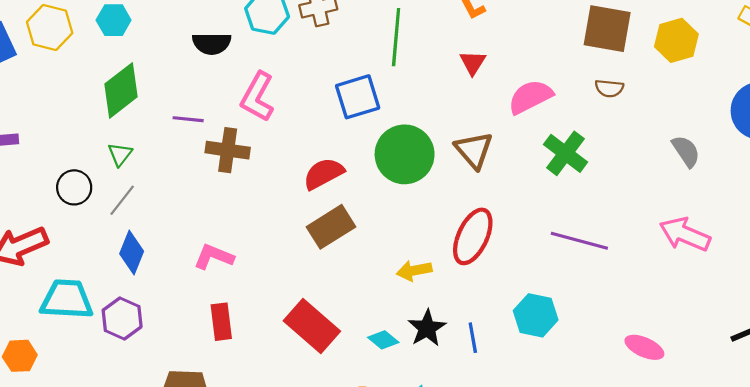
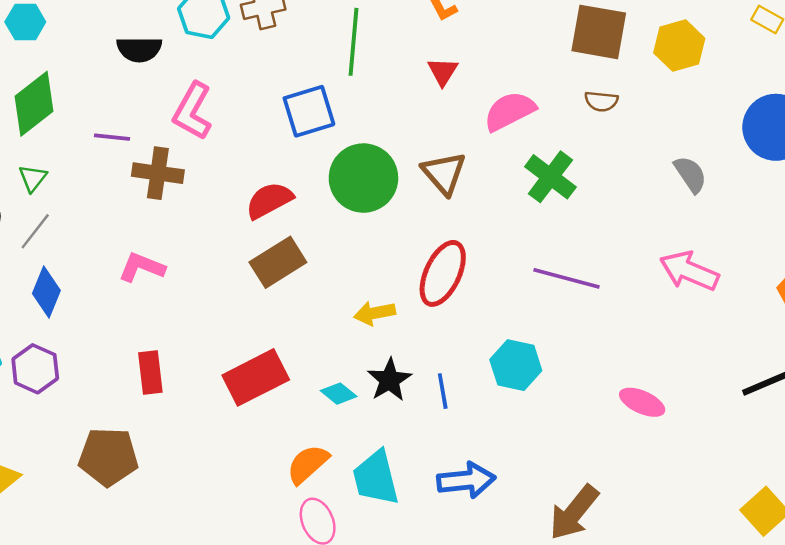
pink L-shape: (214, 257) -> (142, 267), moved
red rectangle: (312, 326) -> (256, 377), turned -68

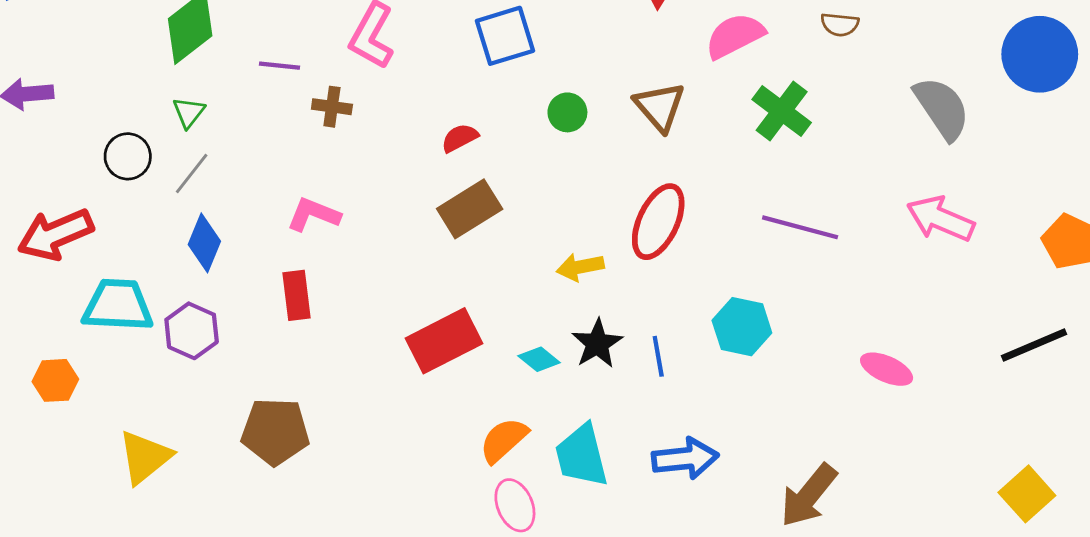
brown cross: (158, 173) -> (332, 107), size x0.7
gray semicircle: (690, 174) -> (942, 108), size x1.5
green circle: (363, 178) -> (567, 112), size x0.5
red semicircle: (269, 200) -> (460, 138), size x0.7
red rectangle: (150, 373) -> (297, 295), moved

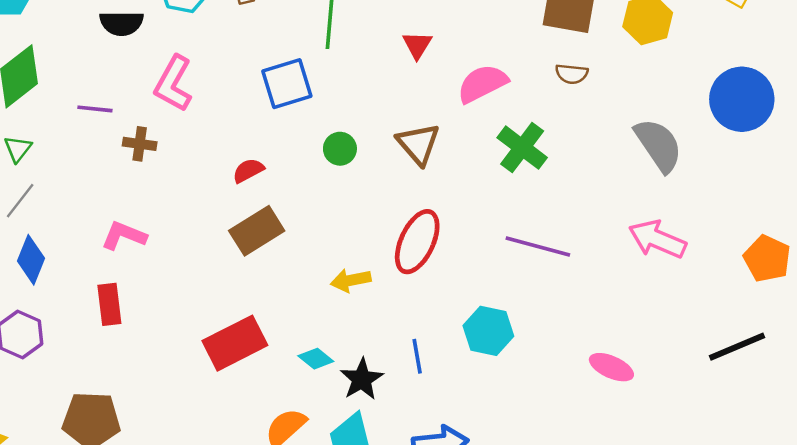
black star: (597, 344) -> (362, 379), moved

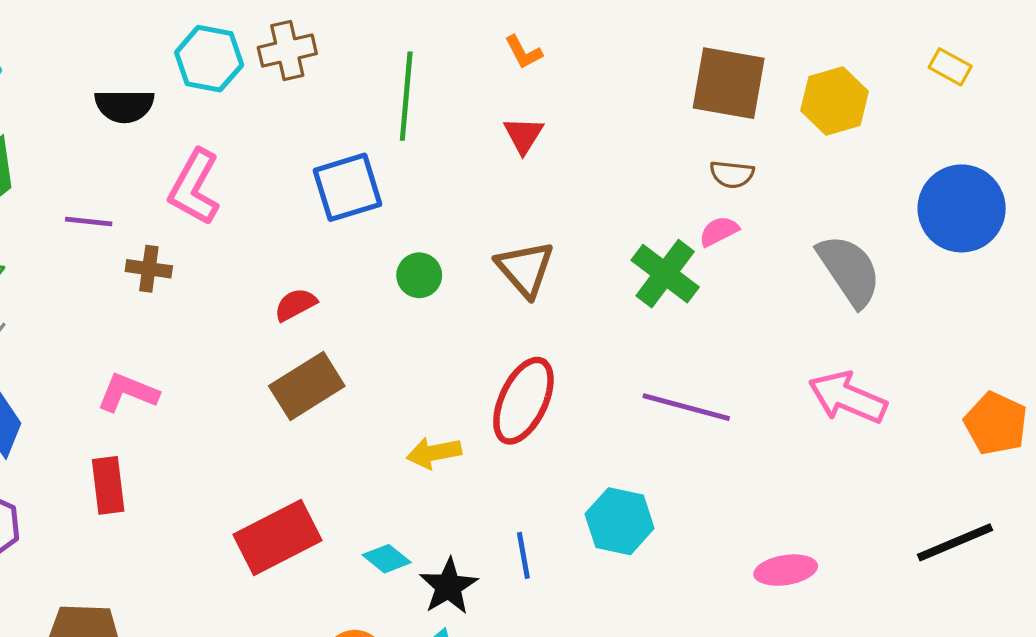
pink semicircle: (482, 84) -> (719, 231), moved, size x0.6
pink ellipse: (611, 367) -> (786, 570), turned -33

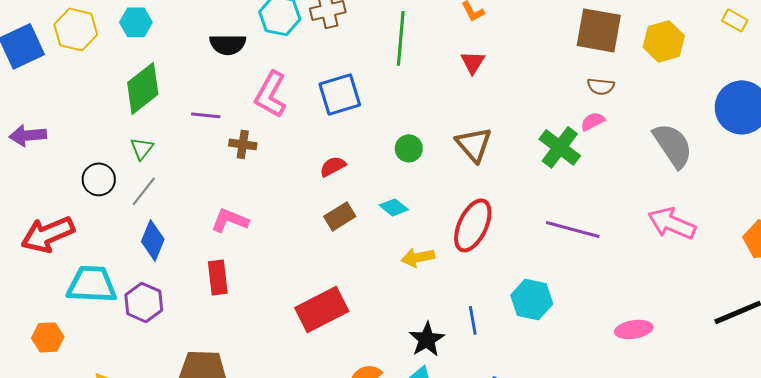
blue square: (348, 187) -> (340, 94), moved
brown rectangle: (307, 386) -> (340, 216), size x0.7
cyan diamond: (387, 559) -> (394, 207), moved

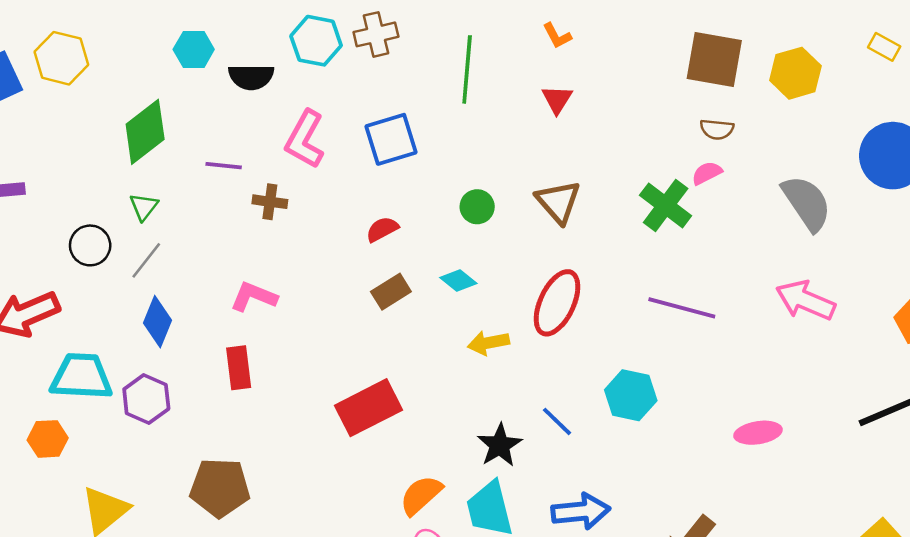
cyan hexagon: (136, 22) -> (194, 49), moved
blue line: (473, 320) -> (557, 421), turned -36
orange hexagon: (48, 337) -> (48, 439), moved

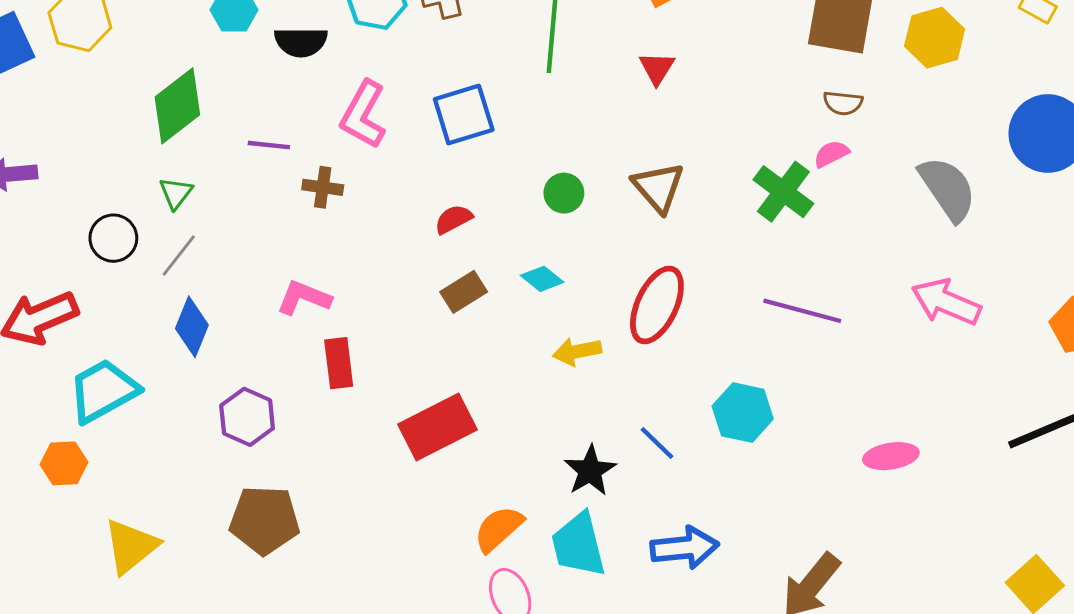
red rectangle: (239, 368) -> (339, 363), moved
cyan trapezoid: (81, 377) -> (103, 391), turned -32
purple hexagon: (146, 399) -> (247, 417), moved

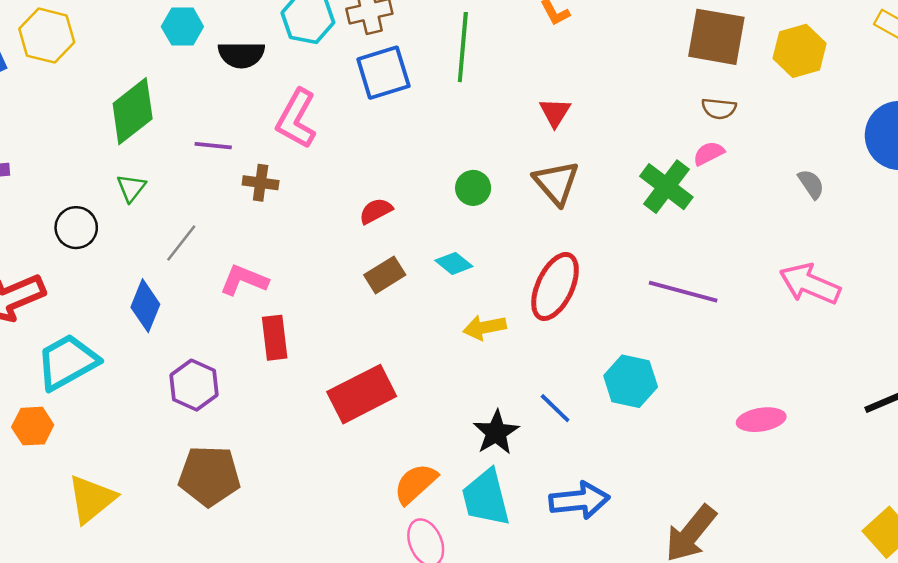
red triangle: (657, 68) -> (555, 112), moved
blue square: (464, 115) -> (383, 73), moved
gray semicircle: (948, 189) -> (811, 184), size x0.5
gray line: (179, 256) -> (181, 243), moved

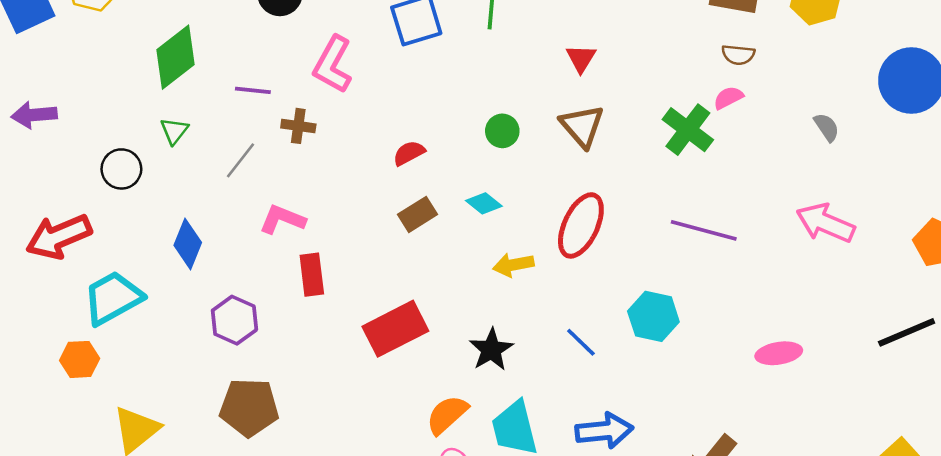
gray line: (181, 243) -> (241, 160), moved
black star: (496, 432) -> (491, 350), moved

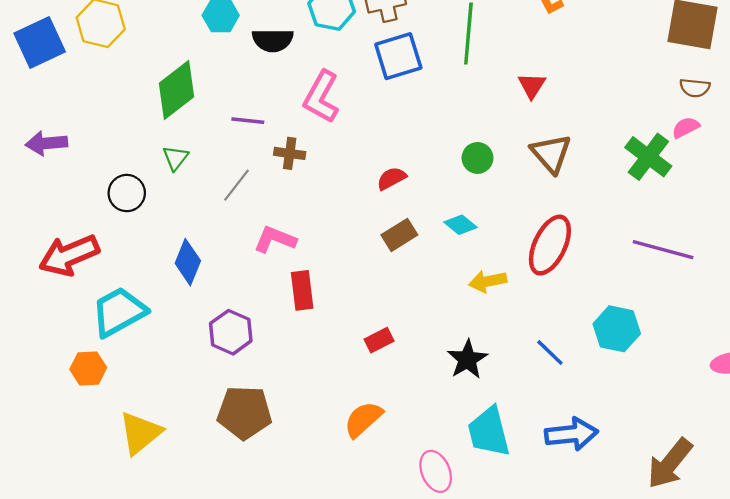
red triangle: (581, 58) -> (532, 86), moved
red rectangle: (395, 329) -> (379, 340), size x0.5
orange semicircle: (447, 415) -> (363, 419), moved

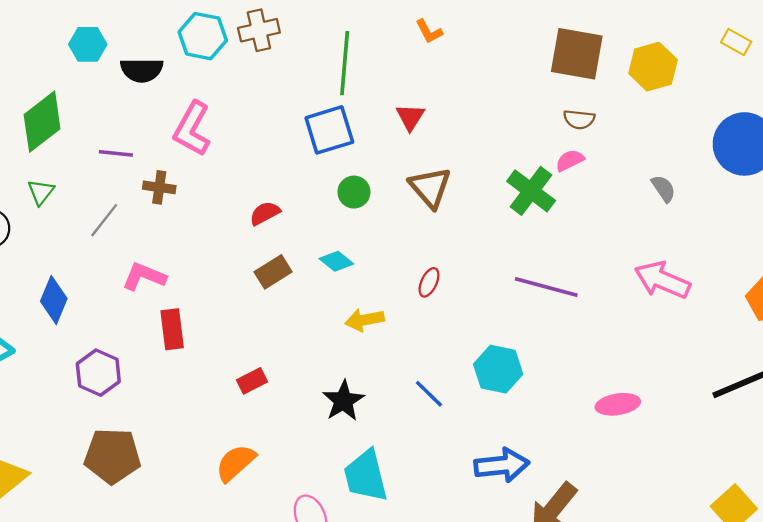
blue square: (398, 56) -> (329, 130), moved
red ellipse: (550, 245) -> (429, 282), size x0.5
blue arrow: (571, 434) -> (502, 465), moved

